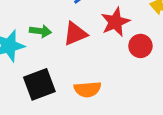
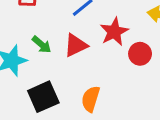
green arrow: (40, 31) -> (42, 45), turned 36
orange semicircle: (88, 89) -> (91, 99), turned 115

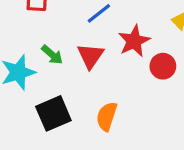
red triangle: (76, 45) -> (90, 56), turned -30

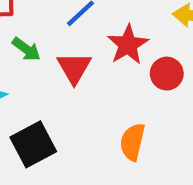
green arrow: (52, 55) -> (26, 49), moved
orange semicircle: (107, 116) -> (132, 142), moved

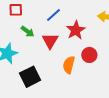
red circle: (167, 74) -> (89, 55), moved
orange semicircle: (132, 142) -> (69, 65), moved

